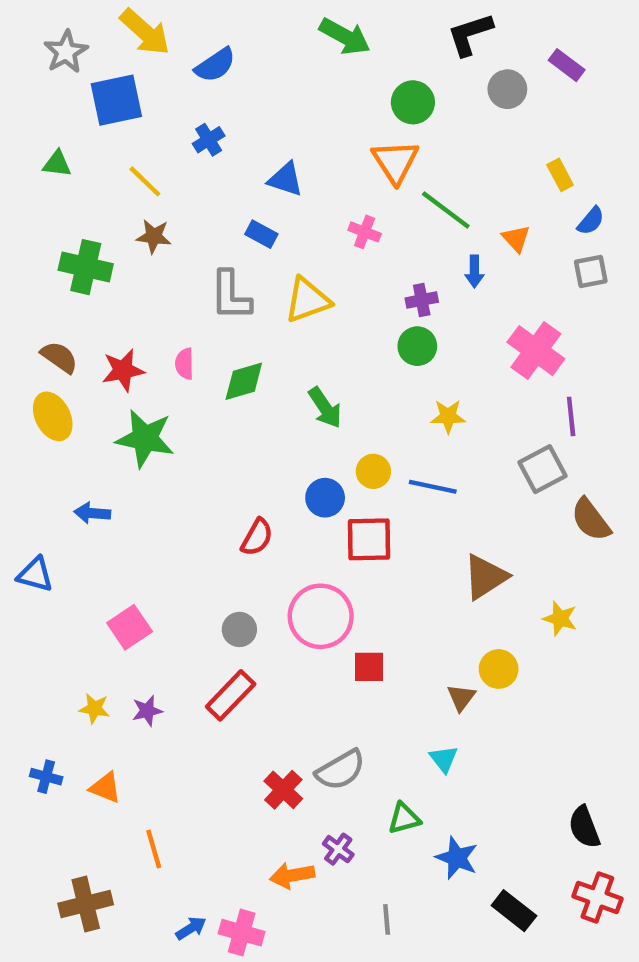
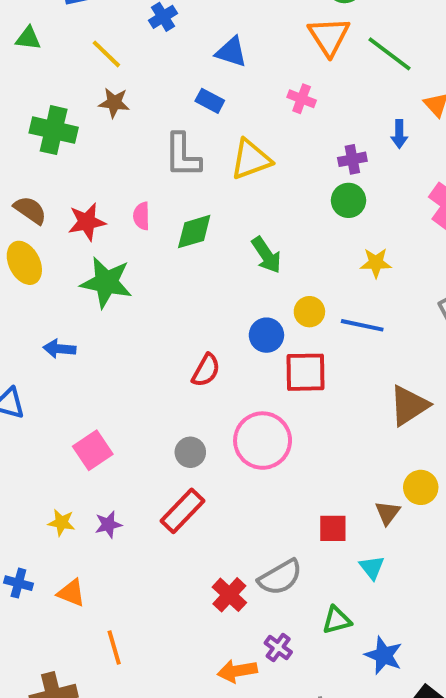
green line: (446, 210) -> (389, 54), moved
red square: (369, 667) -> (333, 528), moved

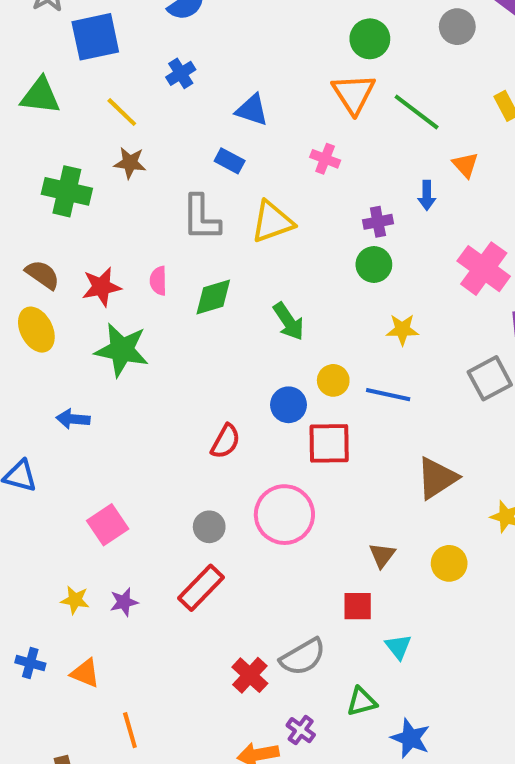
green triangle: (28, 38) -> (40, 96), size x1.5
brown triangle: (388, 513) -> (382, 555), moved

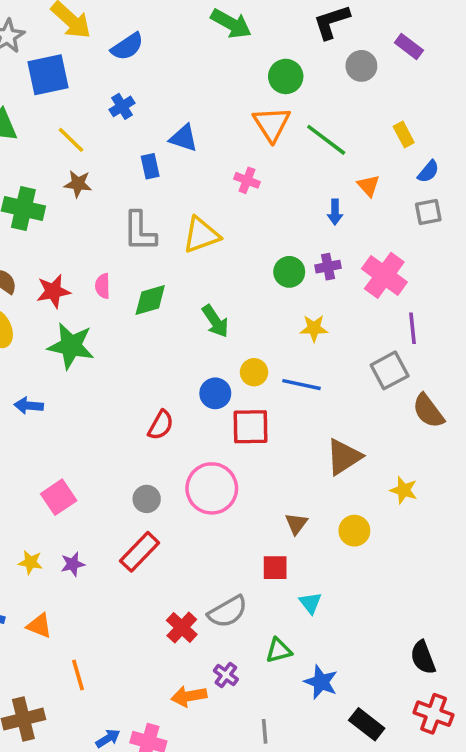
blue rectangle: (230, 161) -> (150, 166), moved, turned 50
purple cross: (378, 222) -> (328, 267), moved

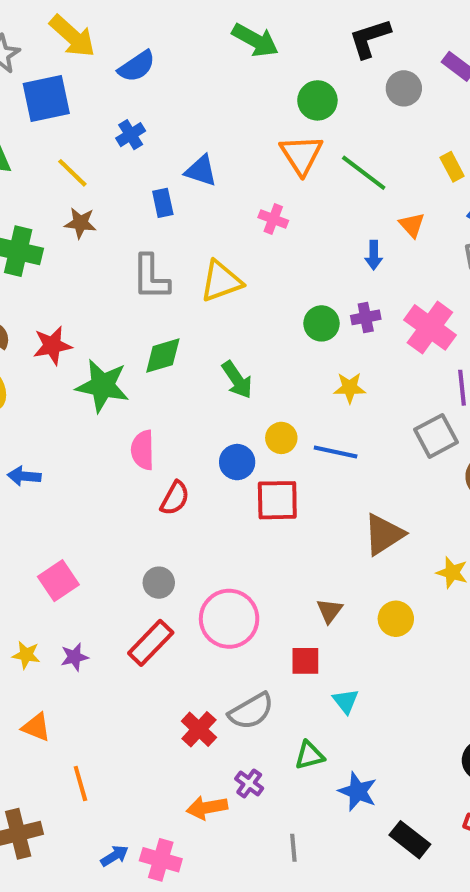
pink semicircle: (103, 286) -> (143, 450), moved, size x1.4
green star: (71, 346) -> (103, 386), moved
pink circle: (212, 488) -> (229, 619), moved

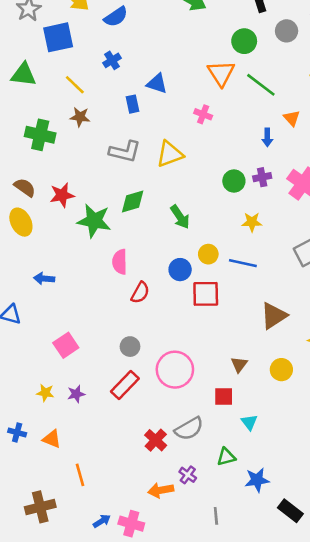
green circle: (317, 100) -> (244, 41), moved
gray L-shape: (151, 277) -> (125, 151), turned -76
blue star: (358, 792) -> (257, 480), turned -30

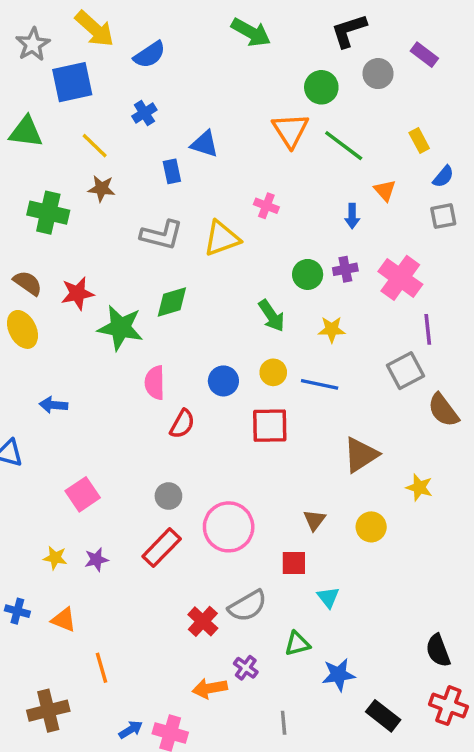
pink cross: (203, 114) -> (266, 206), moved
green arrow: (180, 217) -> (272, 316), moved
blue circle: (180, 270) -> (223, 381), moved

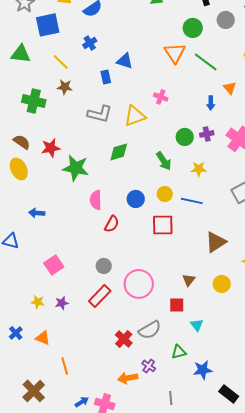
green diamond: (172, 302) -> (119, 152), moved
blue cross: (17, 611) -> (16, 333), turned 32
brown cross: (48, 711) -> (34, 391), turned -30

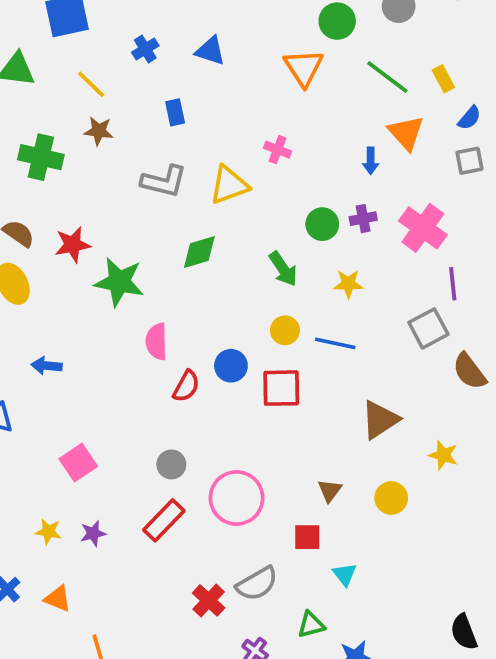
blue triangle: (125, 61) -> (210, 51), moved
green line: (206, 62) -> (387, 77), moved
orange triangle: (230, 88) -> (406, 133), size x1.5
blue circle: (136, 199) -> (231, 366), moved

